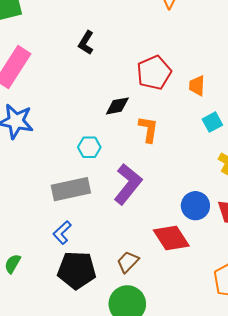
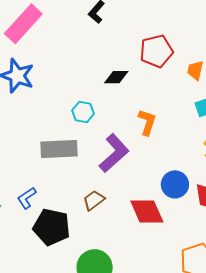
orange L-shape: (148, 129) -> (147, 122), moved
blue L-shape: (62, 233) -> (27, 198), moved
brown trapezoid: (128, 262) -> (94, 200), moved

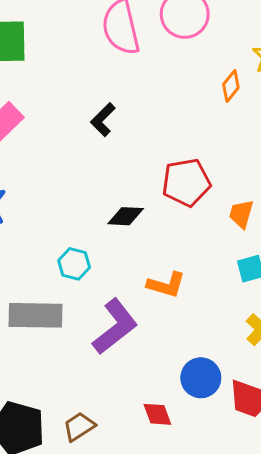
orange L-shape: (147, 122) -> (166, 285), turned 84
brown trapezoid: (94, 200) -> (79, 427), moved
red diamond: (147, 211) -> (157, 414), size x0.6

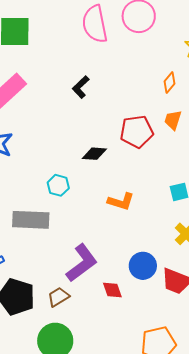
orange diamond: (231, 86) -> (170, 83), moved
orange trapezoid: (241, 214) -> (173, 120), moved
purple L-shape: (115, 327) -> (82, 263), moved

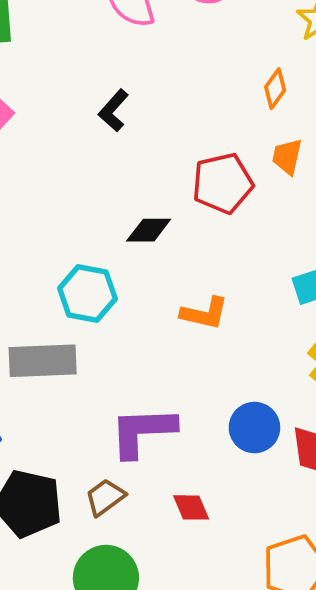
cyan hexagon: (58, 185) -> (87, 293), size x1.4
purple L-shape: (82, 263) -> (143, 432), turned -141
red diamond: (112, 290) -> (191, 507), moved

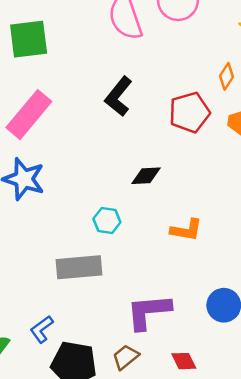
black L-shape: (113, 110) -> (118, 96), size x1.4
red pentagon: (223, 183) -> (189, 112), moved
cyan hexagon: (87, 293) -> (107, 220), size x0.7

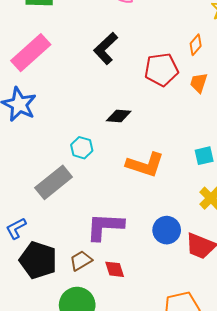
orange L-shape: (186, 230) -> (145, 165), size x1.4
gray rectangle: (79, 267) -> (54, 182), turned -42
red diamond: (184, 361) -> (115, 269), moved

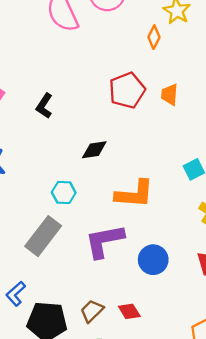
orange diamond: (196, 45) -> (154, 37), moved
black L-shape: (106, 48) -> (44, 106), moved, size x0.7
purple L-shape: (105, 227) -> (104, 241), moved
blue circle: (167, 230) -> (153, 260), moved

